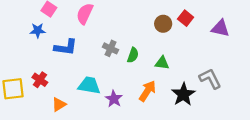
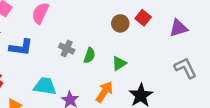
purple triangle: (220, 28) -> (179, 28), turned -30
green triangle: (162, 63) -> (119, 63), turned -40
gray L-shape: (210, 79) -> (185, 68), moved

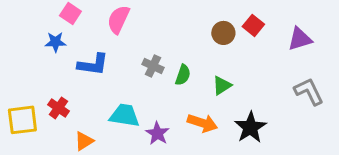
orange arrow: (104, 92) -> (202, 123), turned 75

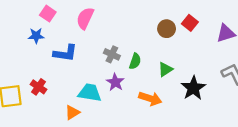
black star: (250, 127) -> (193, 88), moved
purple star: (157, 133) -> (115, 82), moved
orange triangle: (84, 141) -> (72, 112), moved

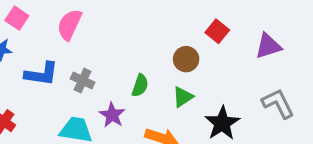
brown circle: (167, 29) -> (186, 59), moved
gray cross: (112, 54) -> (83, 80), moved

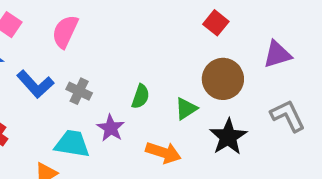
red square: (217, 31) -> (216, 23), moved
brown circle: (186, 59) -> (223, 79), moved, size x1.5
blue L-shape: (41, 74) -> (35, 84), turned 40

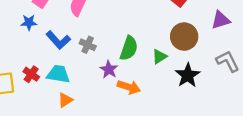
green semicircle: (141, 96) -> (129, 48), size x1.5
cyan trapezoid: (72, 144) -> (58, 74), moved
orange arrow: (163, 153) -> (129, 87), moved

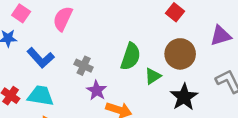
gray cross: (88, 45) -> (84, 66), moved
green semicircle: (129, 48) -> (131, 57), moved

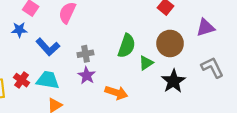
gray cross: (84, 66) -> (85, 54), turned -35
purple star: (97, 90) -> (87, 75), moved

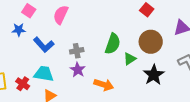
red cross: (22, 80) -> (23, 84), moved

